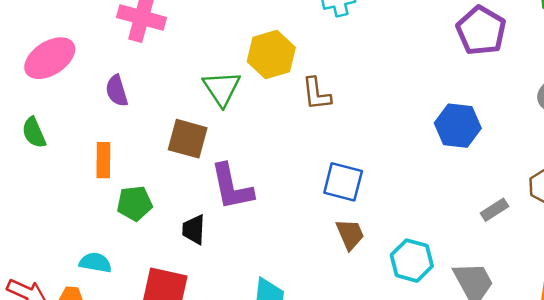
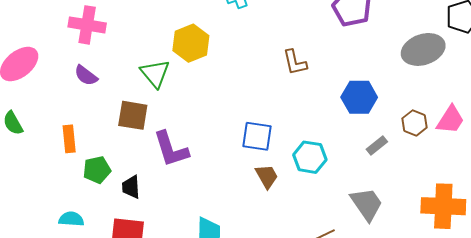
purple semicircle: (117, 91) -> (86, 75), moved, turned -30
brown L-shape: (317, 94) -> (295, 62), moved
blue hexagon: (458, 126) -> (359, 97), moved
black trapezoid: (194, 230) -> (131, 187), moved
cyan hexagon: (412, 261) -> (310, 157), moved

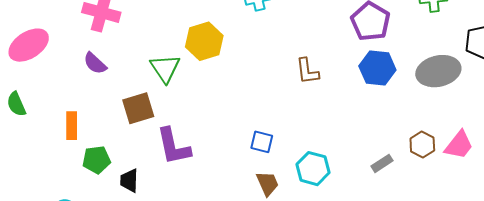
blue hexagon: (359, 97) -> (377, 68), moved
brown square: (133, 115) -> (138, 108), turned -32
blue square: (257, 136) -> (262, 142), size x0.7

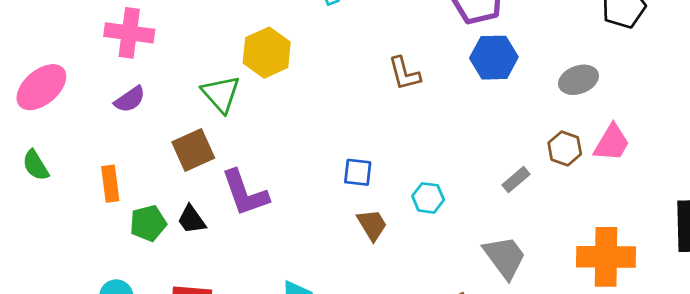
purple semicircle: (95, 63) -> (130, 99), turned -70
gray ellipse: (438, 71) -> (579, 80), moved, size x0.7
cyan hexagon: (313, 169) -> (428, 198), size x0.7
black trapezoid: (129, 181) -> (191, 220), moved, turned -30

